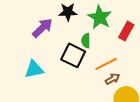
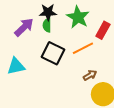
green semicircle: (86, 41) -> (47, 25), moved
orange line: (106, 64) -> (83, 48), moved

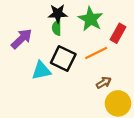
purple arrow: (24, 27) -> (22, 39), moved
cyan triangle: (16, 66) -> (41, 71), moved

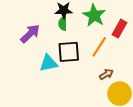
orange line: (96, 53) -> (99, 47), turned -30
black square: (63, 58) -> (69, 52), turned -30

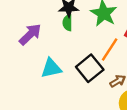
black square: (69, 52) -> (90, 68), moved, turned -35

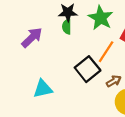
cyan triangle: (51, 68) -> (43, 89), moved

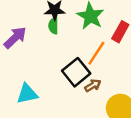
brown arrow: (114, 81) -> (93, 85), moved

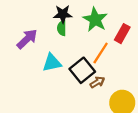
cyan triangle: (27, 94) -> (52, 63), moved

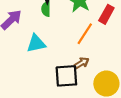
black square: (82, 70) -> (66, 76), moved, turned 35

